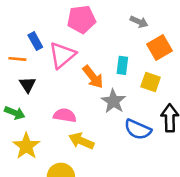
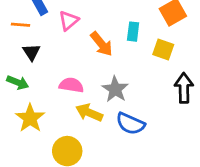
pink triangle: (62, 55) -> (69, 21), size x0.7
gray star: (113, 101) -> (115, 89), moved
blue semicircle: (138, 129) -> (130, 124), moved

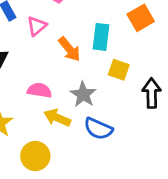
cyan rectangle: (133, 32) -> (101, 37), size x1.4
yellow square: (163, 49) -> (119, 70), moved

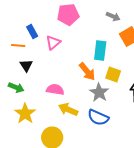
orange arrow: (70, 49) -> (87, 72), moved
gray star: (83, 94) -> (99, 92), moved

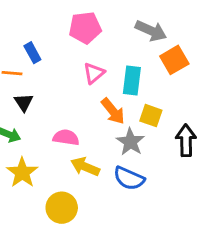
gray arrow: (113, 16) -> (151, 31), size x1.5
pink triangle: (53, 42) -> (94, 73), moved

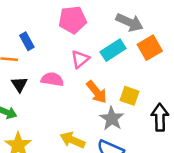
cyan rectangle: (132, 80) -> (113, 50), moved, turned 50
pink semicircle: (66, 137) -> (52, 79), moved

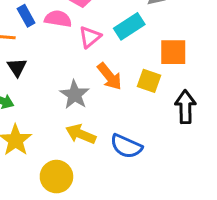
orange square: (150, 48) -> (173, 52), moved, turned 30
pink semicircle: (52, 79) -> (58, 19), moved
gray star: (112, 119) -> (75, 95), moved

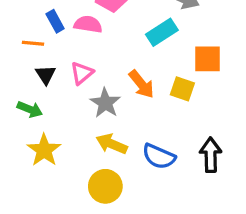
pink triangle: (90, 37) -> (82, 73), moved
black arrow: (185, 107) -> (211, 155), moved
yellow circle: (56, 177) -> (105, 186), moved

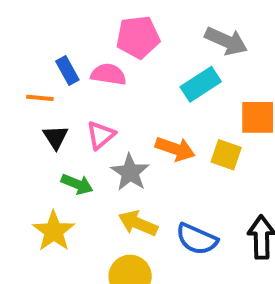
orange arrow: (141, 84) -> (175, 149), turned -32
green arrow: (30, 109) -> (77, 184), moved

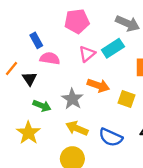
pink semicircle: (109, 74) -> (50, 58), moved
orange line: (40, 98) -> (11, 69), moved, turned -56
pink triangle: (101, 135) -> (87, 54), moved
yellow square: (226, 155) -> (126, 99), moved

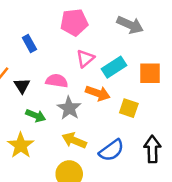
cyan rectangle: (113, 48) -> (114, 67), moved
pink semicircle: (50, 58) -> (57, 81), moved
blue semicircle: (111, 137) -> (111, 150), turned -60

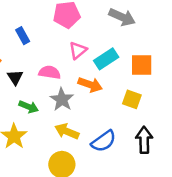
yellow square: (129, 108) -> (132, 99), moved

